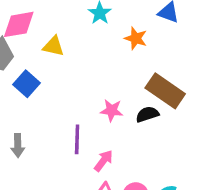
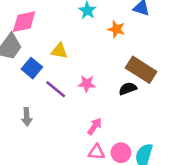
yellow triangle: (53, 46) -> (59, 51), moved
pink star: (112, 110) -> (87, 84), moved
purple line: (77, 139) -> (56, 89), moved, turned -50

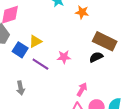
yellow triangle: (59, 51) -> (35, 41), moved, turned -32
pink arrow: (95, 126) -> (82, 89), moved

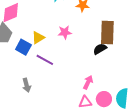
brown rectangle: (105, 41) -> (107, 33), turned 70
pink star: (64, 57) -> (65, 32), moved

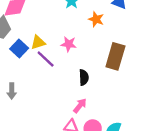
black semicircle: (100, 49) -> (84, 77), moved, turned 104
purple line: (45, 60) -> (46, 59), moved

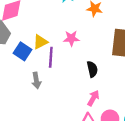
purple line: (46, 59) -> (51, 57), turned 60
gray arrow: (12, 91) -> (36, 80), moved

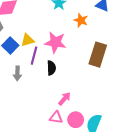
pink star: (71, 38) -> (55, 42), size x1.5
black semicircle: (92, 69) -> (51, 68), moved

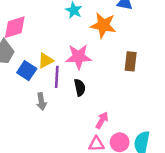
orange star: (81, 20) -> (103, 25), size x1.5
brown rectangle: (98, 55) -> (131, 61), size x0.7

